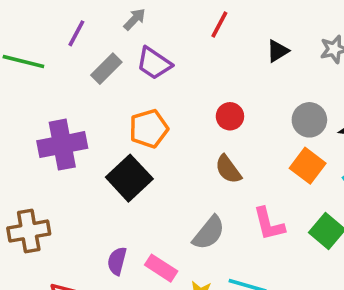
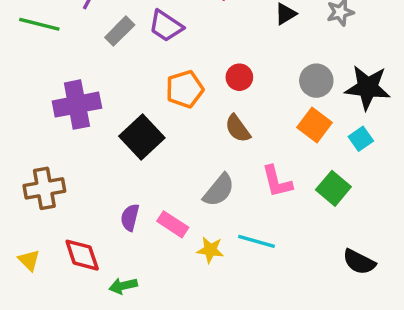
orange pentagon: (149, 129) -> (185, 89), moved

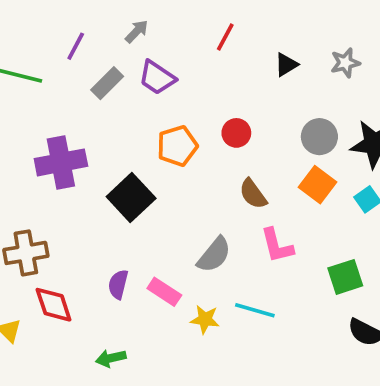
brown semicircle: (238, 129) -> (253, 194), moved
green square: (333, 188) -> (345, 277), moved, turned 32
red diamond: (82, 255) -> (54, 305), moved

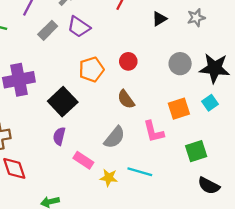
orange square: (318, 185) -> (179, 109), moved, turned 35
brown semicircle: (253, 194) -> (126, 99), moved
purple semicircle: (118, 284) -> (59, 136), moved

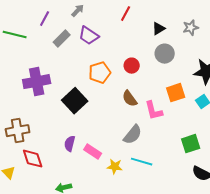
gray circle: (180, 64) -> (165, 54), moved
orange square: (179, 109) -> (176, 93), moved
pink L-shape: (154, 132) -> (154, 111), moved
purple semicircle: (59, 136) -> (70, 144), moved
gray semicircle: (114, 137) -> (133, 135), moved

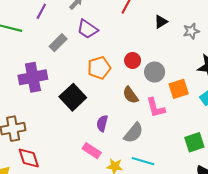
gray star: (191, 28) -> (191, 31), moved
gray rectangle: (62, 39) -> (58, 43), moved
gray circle: (165, 54) -> (155, 72), moved
purple semicircle: (70, 144) -> (102, 123), moved

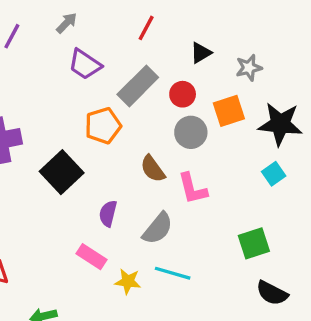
gray rectangle: (58, 43) -> (138, 86), moved, size x1.4
red circle: (133, 60) -> (183, 94), moved
orange square: (179, 89) -> (229, 111), moved

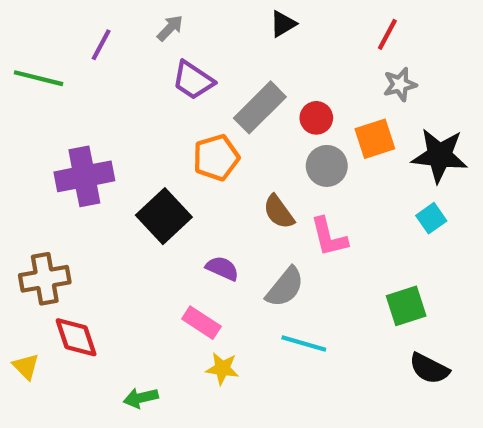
red line: (146, 28) -> (387, 34), moved
black triangle: (201, 53) -> (283, 24), moved
purple semicircle: (108, 214) -> (222, 268), turned 100
yellow star: (128, 281) -> (222, 369), moved

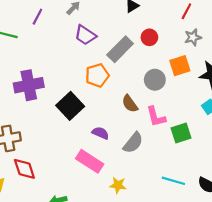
red circle: (316, 118) -> (149, 37), moved
green square: (406, 306) -> (181, 133), moved
pink rectangle: (201, 323) -> (90, 161), size x1.4
cyan line: (304, 344) -> (173, 181), moved
yellow star: (222, 369) -> (118, 185), moved

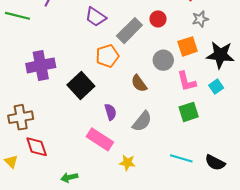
pink L-shape: (156, 117) -> (187, 81), moved
purple semicircle: (100, 133) -> (110, 112), turned 49

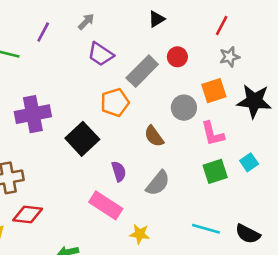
cyan square: (216, 87) -> (249, 162), moved
red diamond: (37, 147) -> (28, 214), turned -65

